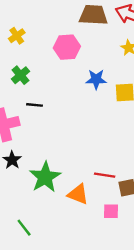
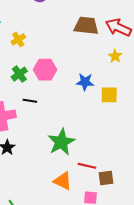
pink hexagon: (67, 47) -> (45, 70), moved
green star: (45, 177) -> (61, 142), moved

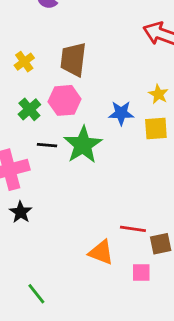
brown trapezoid: (86, 26) -> (73, 59), moved, turned -85
yellow star: (115, 56) -> (158, 94), moved
green star: (61, 142) -> (83, 145), moved

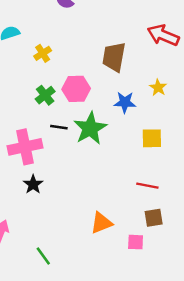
brown trapezoid: (73, 59) -> (114, 57), moved
yellow square: (156, 129) -> (152, 138), moved
red line: (133, 229) -> (147, 186), moved
orange triangle: (101, 252) -> (101, 223), turned -45

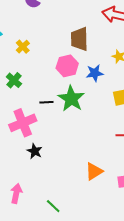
pink hexagon: (76, 89) -> (67, 66), moved
green cross: (45, 95) -> (14, 80), moved

